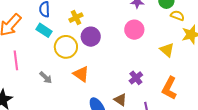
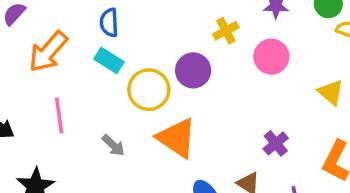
yellow cross: (76, 18) -> (226, 31), moved
orange triangle: (81, 74) -> (177, 138), size x1.4

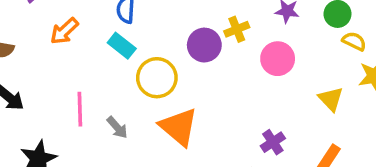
orange arrow: (48, 52) -> (64, 31), size x0.7
purple circle: (193, 70) -> (204, 45), moved
pink line: (59, 115) -> (80, 109), moved

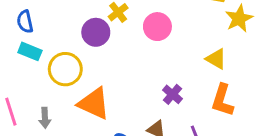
yellow triangle: (331, 99) -> (216, 59), moved
gray arrow: (117, 127) -> (45, 118), turned 54

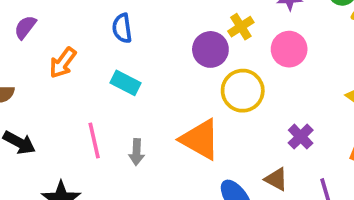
cyan rectangle: (30, 51) -> (125, 83), moved
yellow circle: (65, 69) -> (243, 91), moved

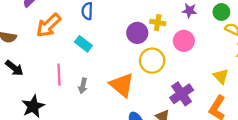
yellow cross: (241, 27) -> (158, 23), turned 32
orange arrow: (63, 63) -> (48, 25), size x1.4
purple cross: (301, 137) -> (182, 94), size x1.5

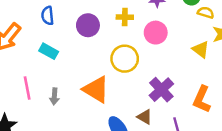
purple circle: (137, 33) -> (88, 25), moved
yellow triangle: (221, 76) -> (201, 49), moved

